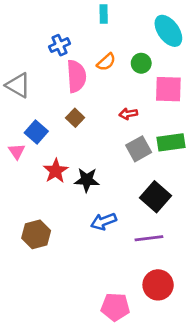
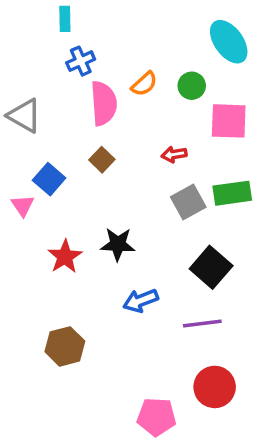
cyan rectangle: (104, 14) -> (65, 19), moved
red star: (56, 171) -> (65, 257), moved
brown hexagon: (36, 234) -> (65, 346), moved

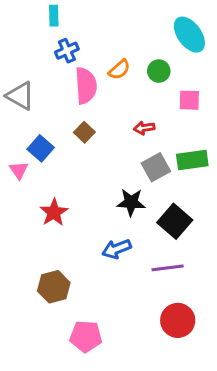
pink square: (229, 121) -> (189, 100), size x0.7
black star: (118, 244) -> (131, 202), moved
pink pentagon: (156, 417) -> (86, 336), moved

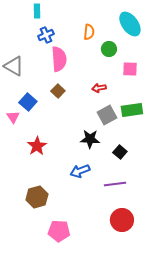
orange semicircle: (119, 70) -> (89, 32), moved, turned -42
black square: (175, 221) -> (120, 152), size x0.6

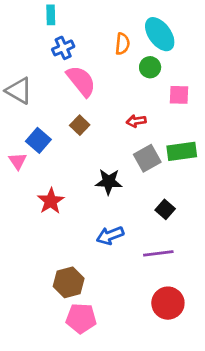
cyan ellipse: (130, 24) -> (160, 34), moved
pink semicircle: (59, 59) -> (81, 81), turned -35
black star: (90, 139) -> (109, 182), moved
brown hexagon: (37, 197) -> (69, 282), moved

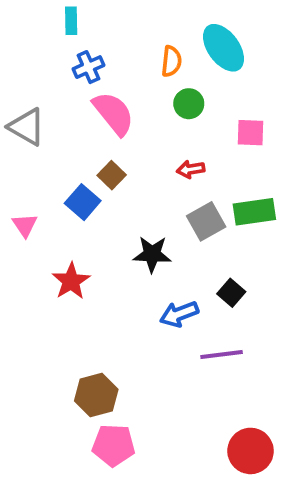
green circle: (150, 67) -> (189, 104), moved
blue square: (38, 140) -> (83, 202), moved
blue arrow: (110, 235) -> (179, 314), moved
red circle: (168, 303) -> (251, 451), moved

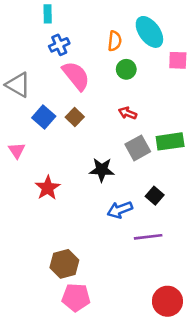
pink square: (251, 133) -> (178, 60), moved
red arrow: (191, 169) -> (128, 113), turned 30
blue square: (83, 202) -> (44, 117), moved

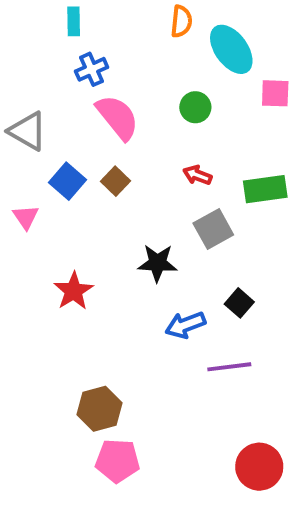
orange semicircle: (115, 41) -> (181, 21), moved
green rectangle: (170, 141) -> (265, 189), moved
pink triangle: (17, 150) -> (26, 217), moved

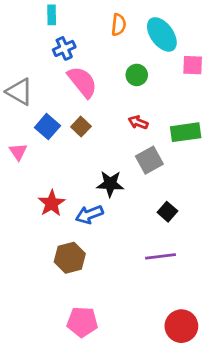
orange semicircle: (181, 21) -> (119, 25), moved
blue arrow: (185, 325) -> (89, 214), moved
brown hexagon: (100, 409) -> (70, 258), moved

